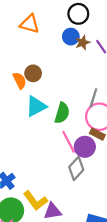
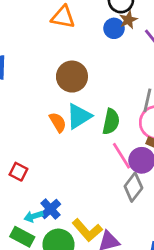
brown star: (83, 43) -> (128, 20), moved
brown circle: (33, 73) -> (72, 77), size x1.5
orange semicircle: (20, 80) -> (58, 122), moved

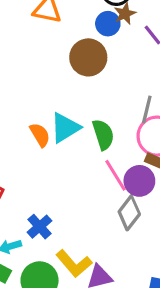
brown circle: (72, 77) -> (88, 57), moved
green semicircle: (111, 122) -> (103, 135), turned -30
blue cross: (50, 209) -> (40, 227), moved

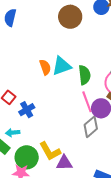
brown circle: (88, 57) -> (70, 17), moved
blue cross: (40, 227) -> (27, 110), moved

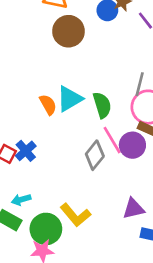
blue cross: (27, 110) -> (26, 151), moved
gray diamond: (91, 127) -> (95, 155), moved
purple triangle: (64, 163) -> (133, 209), moved

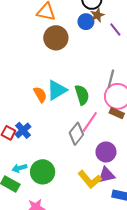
pink line: (112, 140) -> (90, 122), turned 65
purple circle: (132, 145) -> (106, 152), moved
yellow L-shape: (75, 215) -> (90, 179), moved
green circle: (46, 229) -> (43, 172), moved

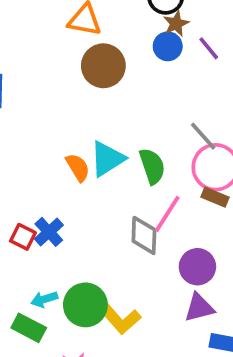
blue circle: (86, 22) -> (168, 46), moved
gray line: (111, 79) -> (203, 136), turned -54
gray diamond: (76, 134) -> (144, 235), turned -35
yellow L-shape: (90, 179) -> (120, 318), moved

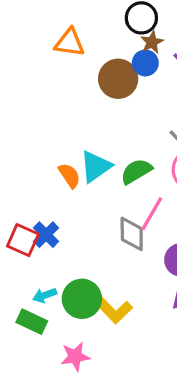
brown circle: (103, 66) -> (118, 79), moved
green semicircle: (152, 166) -> (136, 171), turned -100
red square: (23, 237) -> (23, 240), size x1.4

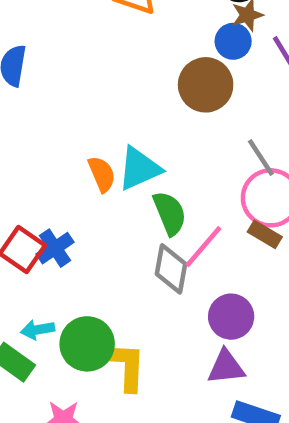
brown circle: (118, 79) -> (206, 85), moved
green semicircle: (136, 171) -> (170, 213), moved, turned 88
yellow L-shape: (113, 310) -> (127, 366), turned -144

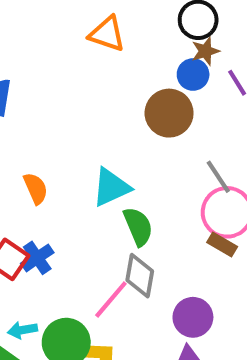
orange semicircle: (102, 174) -> (36, 188), moved
pink line: (203, 247) -> (111, 299), moved

